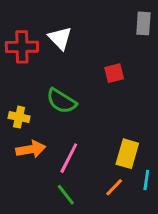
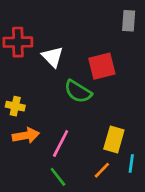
white triangle: (60, 38) -> (53, 57), moved
red square: (114, 73) -> (102, 66), size x1.5
green semicircle: (61, 101) -> (78, 91), moved

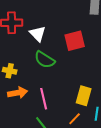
green semicircle: (78, 91) -> (45, 60), moved
pink line: (61, 143) -> (44, 99), turned -40

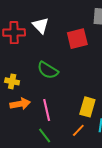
white triangle: (38, 34) -> (41, 25), moved
red square: (75, 41) -> (77, 39), moved

